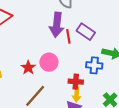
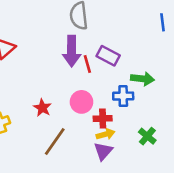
pink circle: (49, 62) -> (81, 102), moved
yellow arrow: (77, 94) -> (106, 134), turned -104

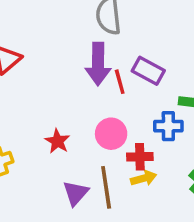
brown line: (55, 142) -> (106, 187), moved, turned -44
purple triangle: (103, 151) -> (76, 193), moved

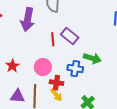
purple arrow: (98, 64) -> (28, 20), moved
yellow arrow: (144, 178) -> (56, 95), turned 56
purple triangle: (76, 193) -> (17, 96), turned 42

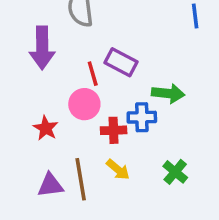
red star: (12, 66) -> (46, 128), moved
pink circle: (43, 67) -> (84, 104), moved
red cross: (56, 83) -> (114, 130), moved

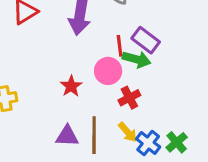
green arrow: (168, 93) -> (137, 59), moved
blue cross: (142, 117) -> (148, 143), moved, turned 30
red cross: (114, 130) -> (129, 98), turned -35

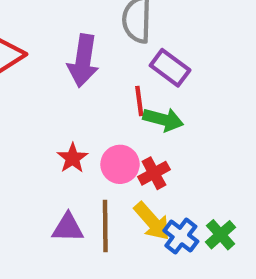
purple rectangle: (146, 40) -> (170, 68), moved
pink circle: (108, 71) -> (120, 164), moved
yellow arrow: (128, 132) -> (152, 221), size x1.4

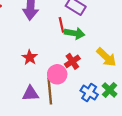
pink circle: (120, 164) -> (57, 74), moved
yellow arrow: (152, 221) -> (106, 57), moved

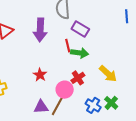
brown line: (50, 91) -> (58, 104), turned 35

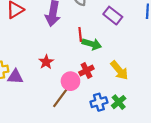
purple rectangle: (80, 29) -> (113, 16), moved
blue cross: (93, 105) -> (99, 102), turned 35
purple triangle: (41, 107) -> (15, 77), moved

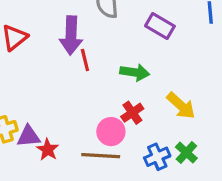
red line: (80, 34) -> (85, 60), moved
red star: (46, 62) -> (48, 150), moved
brown line: (62, 96) -> (101, 156), turned 65

